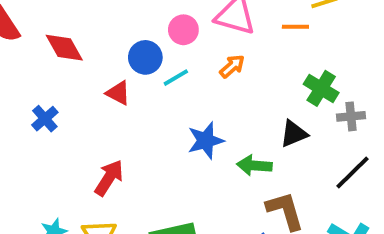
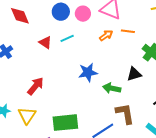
orange line: (295, 27) -> (128, 31), moved
blue circle: (145, 57) -> (61, 12), moved
cyan line: (176, 78) -> (67, 38), moved

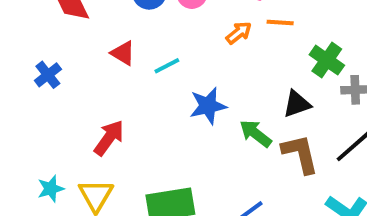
cyan line: (67, 38) -> (167, 66), moved
green arrow: (112, 88) -> (255, 134), turned 30
brown L-shape: (125, 114) -> (300, 154), moved

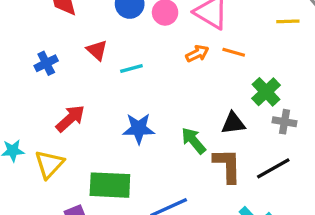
blue cross: (48, 75) -> (46, 63), moved
blue star: (208, 106) -> (139, 129), moved

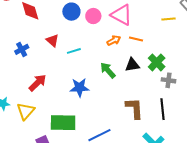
black triangle: (233, 123) -> (132, 65), moved
green arrow: (194, 141) -> (108, 70), moved
black line: (273, 168) -> (163, 109), turned -65

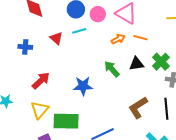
blue cross: (22, 49) -> (25, 47), turned 32
cyan line: (74, 51) -> (79, 31), moved
brown L-shape: (134, 108) -> (138, 108), turned -120
yellow triangle: (26, 111) -> (40, 110), moved

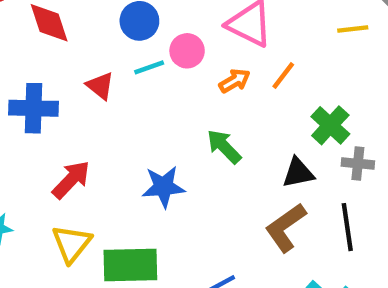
pink circle: (98, 14) -> (187, 51), moved
orange line: (141, 38) -> (283, 76), turned -64
blue cross: (25, 47) -> (34, 108), size x1.5
black triangle: (136, 64) -> (298, 173), moved

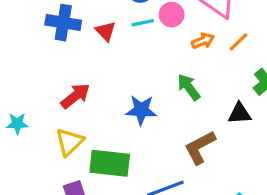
blue cross: (34, 108) -> (63, 23), moved
brown L-shape: (286, 228) -> (200, 147), moved

